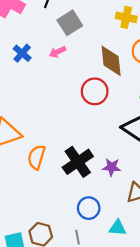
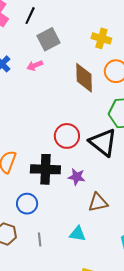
red circle: (95, 91) -> (67, 136), moved
black cross: (78, 162) -> (45, 169), turned 32
blue circle: (89, 208) -> (27, 204), moved

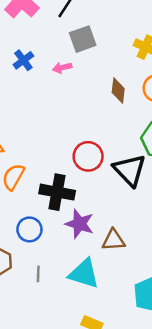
brown diamond: (84, 78) -> (118, 90), size x0.7
purple star: (77, 177) -> (79, 224), moved, size x1.4
cyan triangle: (77, 234) -> (84, 274), size x1.6

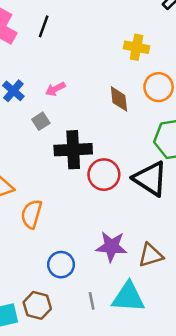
gray square: (83, 39) -> (41, 121), moved, size x0.6
black cross: (57, 192) -> (73, 150), moved
gray line: (38, 274) -> (92, 301), moved

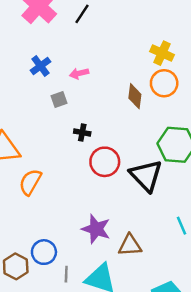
orange circle: (159, 87) -> (164, 83), moved
black cross: (73, 150) -> (82, 132), size x0.5
blue circle: (61, 265) -> (44, 252), moved

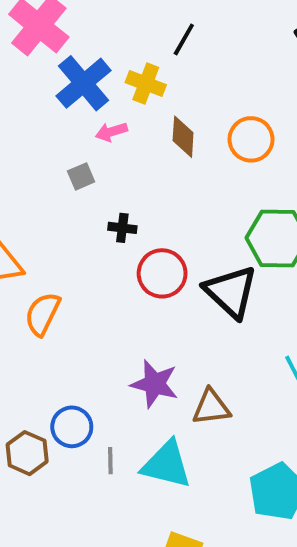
black line: (82, 14) -> (184, 39), moved
yellow cross: (162, 53) -> (146, 84), moved
blue cross: (41, 66) -> (84, 83), moved, size x1.6
brown diamond: (135, 96) -> (183, 137), moved

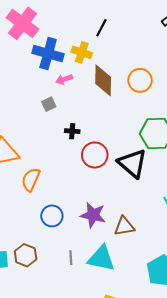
blue cross: (84, 83) -> (48, 54), turned -32
brown diamond: (183, 137) -> (103, 80), size x1.4
blue circle: (72, 427) -> (52, 216), moved

